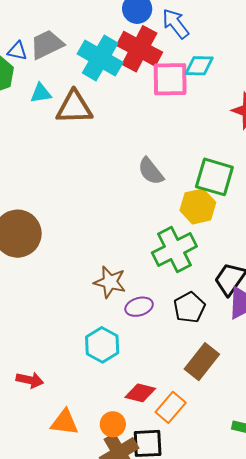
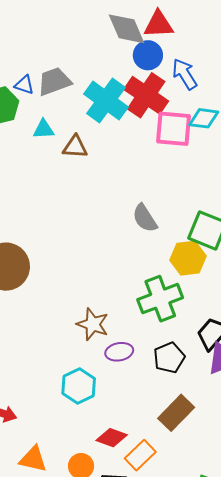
brown triangle: (74, 107) -> (75, 147), size x0.7

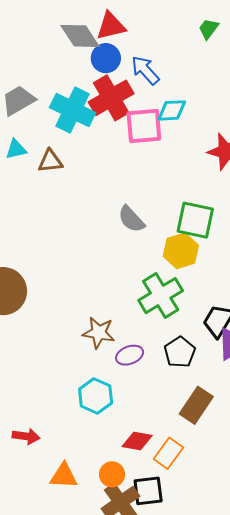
red cross: (146, 95) -> (111, 98), turned 36

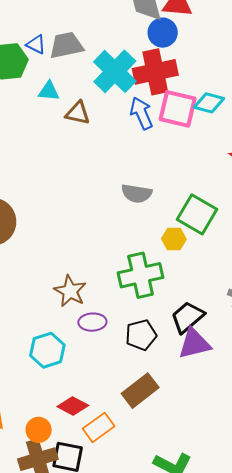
blue arrow: (145, 70) -> (141, 113), moved
gray semicircle: (131, 219) -> (137, 193), turned -56
yellow hexagon: (181, 251) -> (174, 239), size x0.7

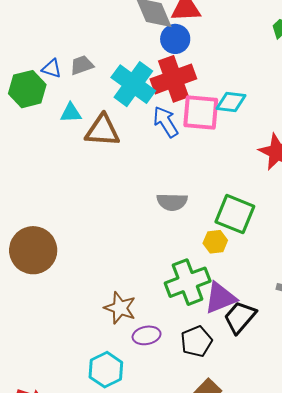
gray trapezoid: (66, 45) -> (82, 65), size x0.7
brown triangle: (78, 113) -> (102, 131), size x1.4
purple triangle: (194, 344) -> (220, 298), moved

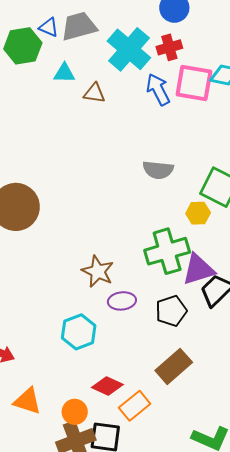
gray trapezoid: (82, 65) -> (79, 26), size x1.5
red cross: (173, 79) -> (169, 47), size x0.6
brown triangle: (102, 131) -> (94, 93), size x0.6

